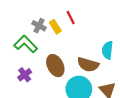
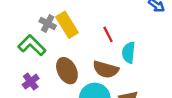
red line: (71, 17) -> (108, 34), moved
yellow rectangle: (55, 27) -> (67, 25), size x1.5

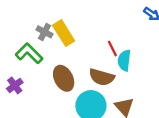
red line: (108, 34) -> (112, 49), moved
purple cross: (31, 82) -> (15, 85), moved

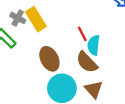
brown semicircle: (102, 77) -> (87, 62), moved, turned 30
brown ellipse: (64, 78) -> (49, 59), moved

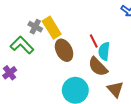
brown ellipse: (49, 59) -> (64, 50), moved
brown triangle: (94, 89) -> (115, 89), moved

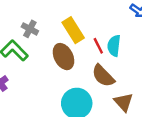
yellow rectangle: (52, 28) -> (73, 30), moved
cyan semicircle: (104, 51) -> (114, 46), moved

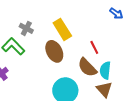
red line: (98, 46) -> (94, 47), moved
cyan semicircle: (114, 46) -> (105, 70), moved

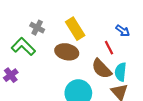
blue arrow: (116, 13) -> (123, 31), moved
brown ellipse: (54, 51) -> (67, 52), turned -50

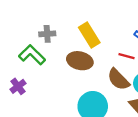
gray cross: (37, 28) -> (47, 34), turned -32
red line: (109, 48) -> (127, 56), turned -48

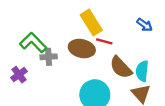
gray cross: (47, 34) -> (49, 57), moved
red line: (127, 56) -> (104, 41), moved

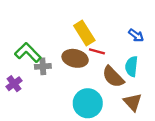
cyan semicircle: (142, 71) -> (131, 66), moved

